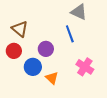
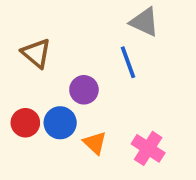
red circle: (14, 51) -> (25, 123), moved
pink cross: (85, 67) -> (148, 148), moved

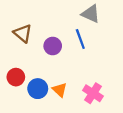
purple circle: (84, 90) -> (53, 46), moved
blue circle: (60, 123) -> (38, 89), moved

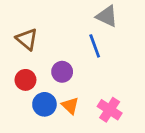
purple circle: (53, 46) -> (62, 72), moved
red circle: (16, 77) -> (25, 80), moved

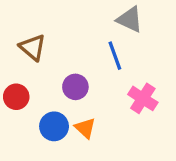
red circle: (25, 80) -> (16, 97), moved
pink cross: (110, 110) -> (143, 98), moved

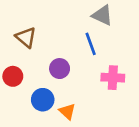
pink cross: (143, 98) -> (113, 78), turned -30
orange triangle: (85, 128) -> (67, 111), moved

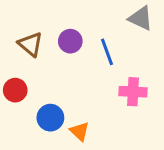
gray triangle: (102, 15) -> (141, 18), moved
purple circle: (60, 69) -> (70, 41), moved

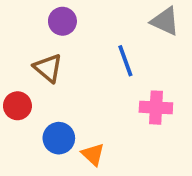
purple circle: (70, 41) -> (62, 21), moved
brown triangle: (31, 44) -> (48, 68), moved

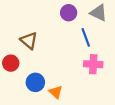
purple circle: (62, 21) -> (69, 13), moved
blue line: (125, 61) -> (86, 37), moved

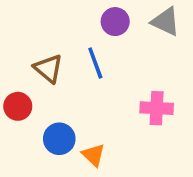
blue line: (86, 37) -> (95, 63), moved

